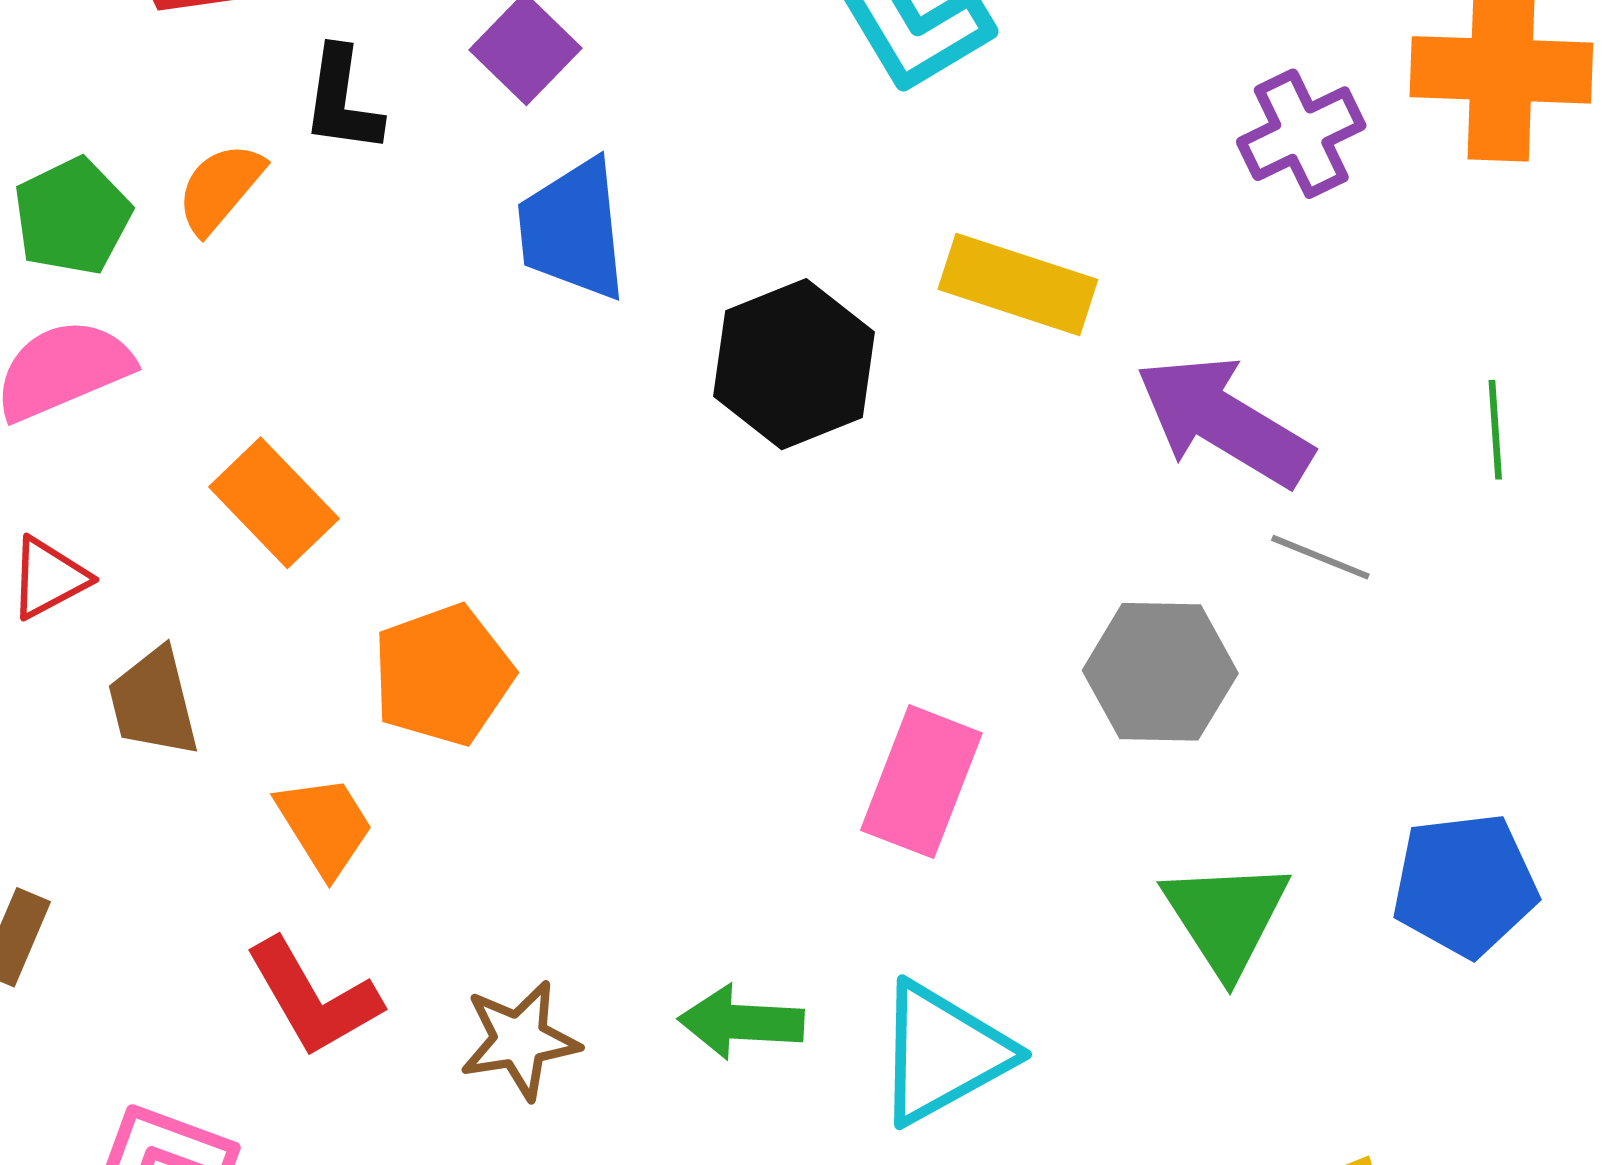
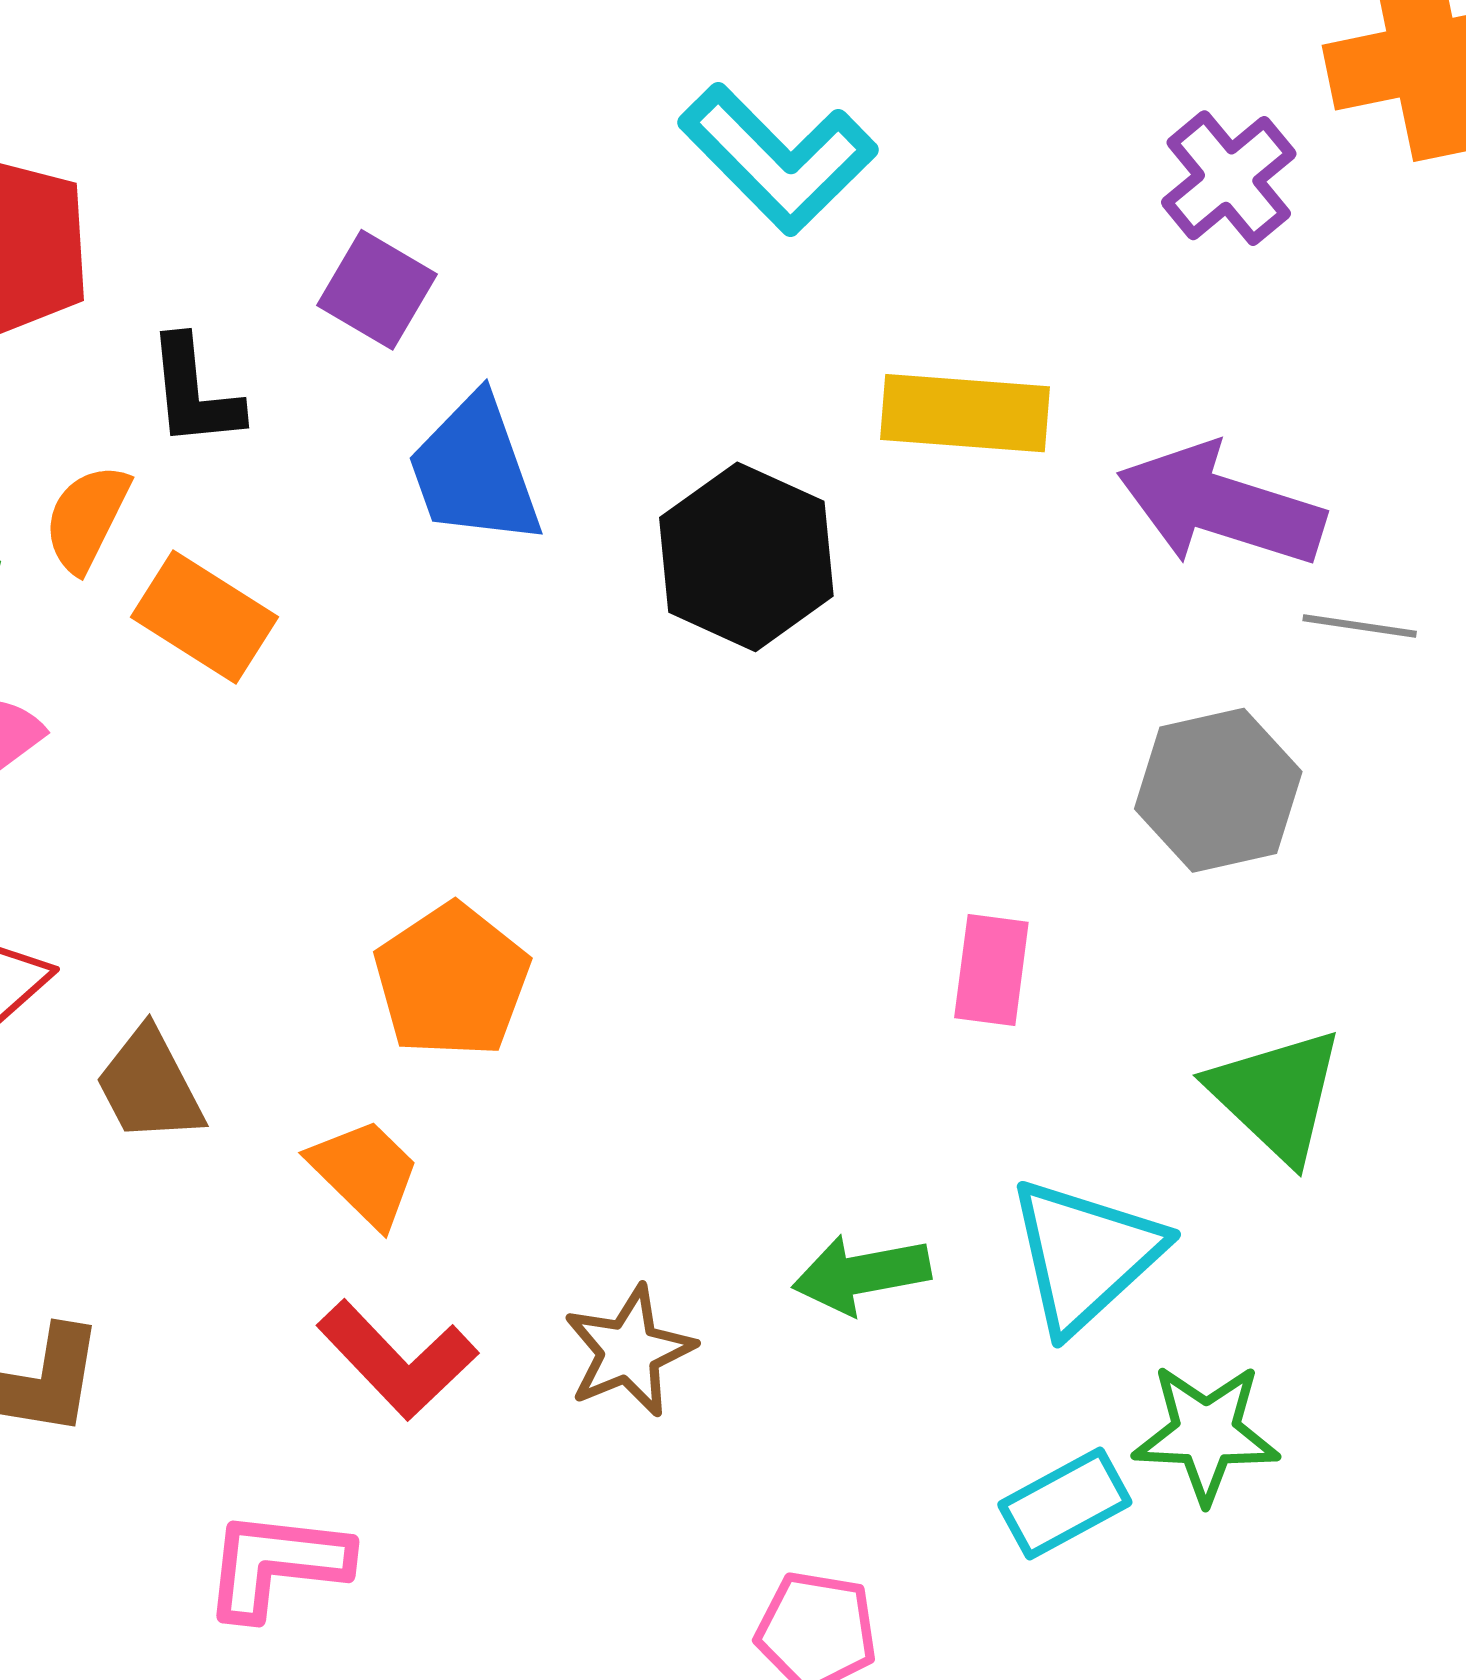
orange rectangle: (274, 503) -> (205, 617), moved
pink rectangle: (921, 782) -> (991, 970), size x0.7
green triangle: (1226, 917) -> (1276, 1095), moved

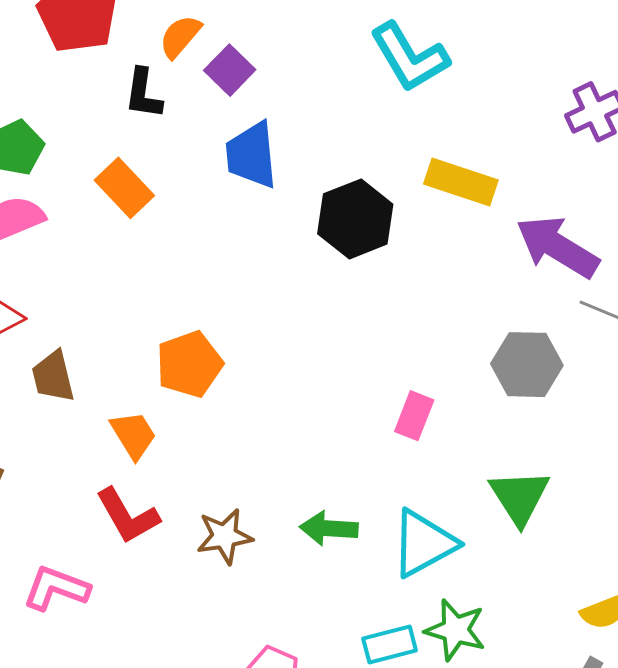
orange semicircle: (87, 518) -> (180, 36), moved

